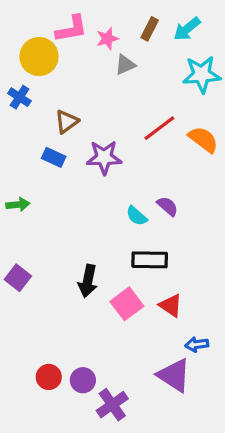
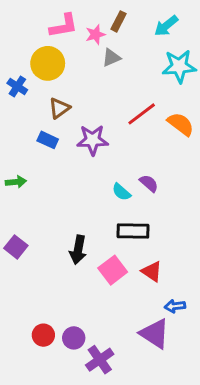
brown rectangle: (150, 29) -> (119, 21), moved
yellow circle: (39, 57) -> (48, 63), moved

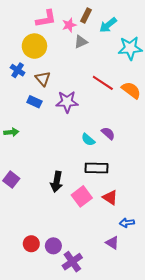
cyan arrow: (166, 26) -> (108, 25), moved
blue cross: (17, 86) -> (18, 70), moved
brown triangle: (59, 108) -> (43, 79), turned -35
red line: (142, 114) -> (103, 83), turned 70
purple triangle: (155, 334) -> (112, 243), size x0.6

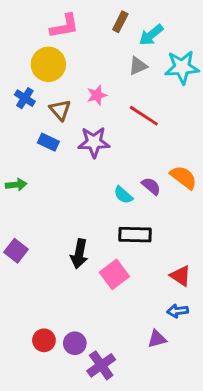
pink star: (69, 25) -> (97, 95), moved
gray triangle: (81, 42) -> (138, 66), moved
orange semicircle: (131, 90) -> (183, 177), moved
red triangle: (110, 197) -> (180, 276), moved
purple triangle: (112, 243) -> (157, 339), turned -48

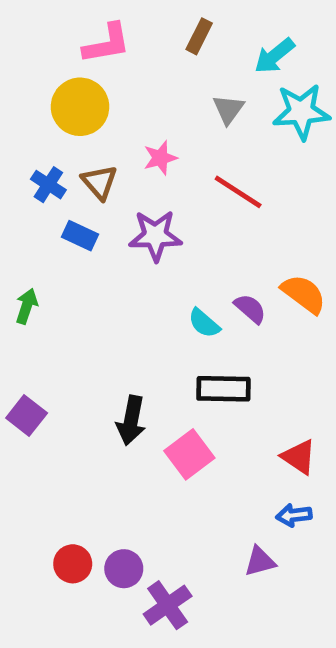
cyan arrow: (151, 35) -> (275, 56), moved
gray triangle: (138, 66) -> (228, 109), turned -30
blue cross: (25, 98) -> (48, 185), moved
green arrow: (16, 185) -> (27, 306), turned -66

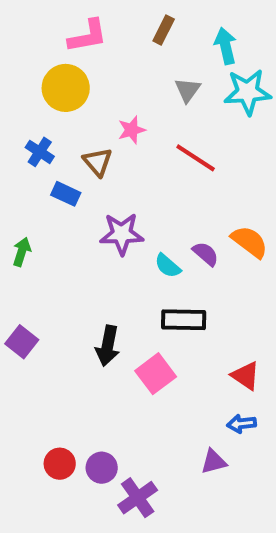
cyan arrow: (275, 56) -> (226, 46), turned 116
brown triangle: (99, 182) -> (98, 162), moved
purple star: (155, 236) -> (122, 234), moved

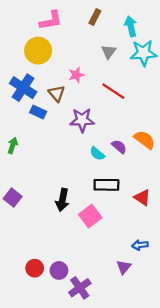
blue cross: (40, 152) -> (23, 88), size x1.6
purple star: (122, 234) -> (82, 120), moved
red triangle: (246, 376) -> (142, 198), moved
purple triangle: (214, 462) -> (124, 267), turned -35

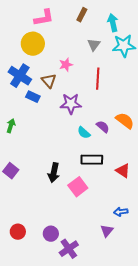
red line: (113, 91) -> (98, 79), turned 60
red circle: (35, 268) -> (18, 232), moved

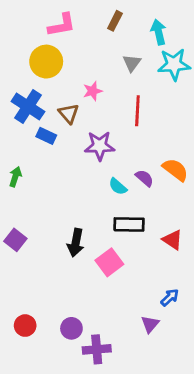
blue arrow: (121, 212) -> (170, 297), turned 144
purple cross: (69, 249) -> (97, 349), turned 30

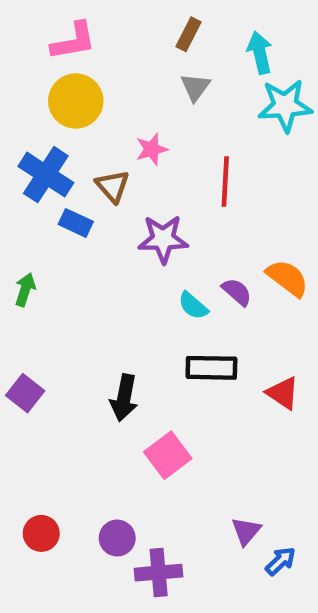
pink L-shape: (62, 25) -> (73, 41), moved
gray triangle: (132, 63) -> (195, 87), moved
pink square: (109, 262) -> (168, 455), moved
blue arrow: (170, 297) -> (280, 561), moved

